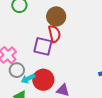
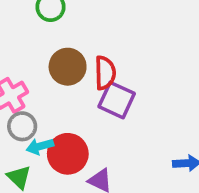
brown circle: (56, 16) -> (68, 67), moved
purple square: (43, 46) -> (117, 100), moved

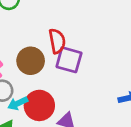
brown circle: (68, 67) -> (31, 61), moved

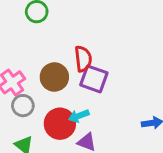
cyan arrow: (18, 103) -> (79, 116), moved

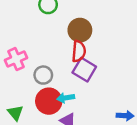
brown circle: (54, 77) -> (80, 30), moved
gray circle: (23, 106) -> (43, 75), moved

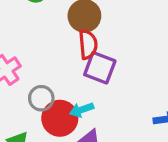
gray circle: (43, 75) -> (41, 98), moved

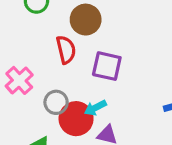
red semicircle: (88, 44) -> (66, 50), moved

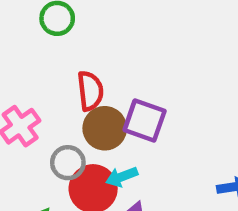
brown circle: (86, 20) -> (105, 128), moved

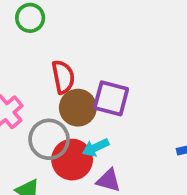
gray circle: (68, 163) -> (49, 139), size x1.4

